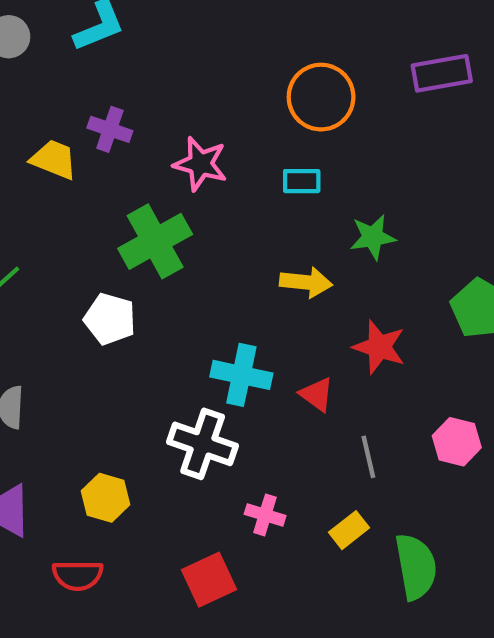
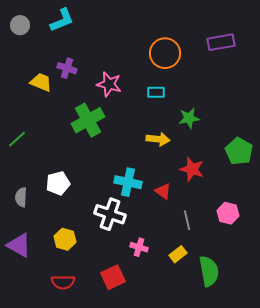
white pentagon: (110, 319) -> (58, 183), moved, turned -30
red semicircle: (78, 575) -> (63, 282), moved

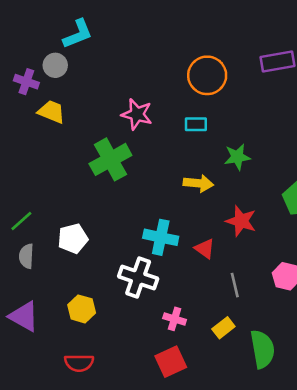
gray circle: (20, 25) -> (55, 65), moved
purple cross: (67, 68) -> (26, 82), moved
green line: (17, 139) -> (21, 221), moved
red square: (113, 277) -> (171, 362), moved

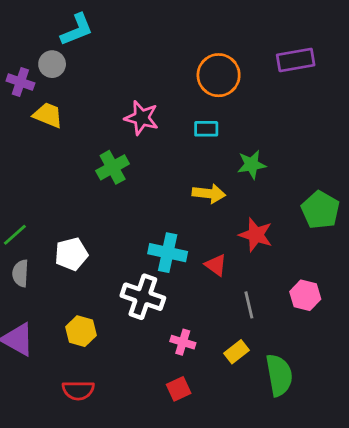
green cross: (110, 159) -> (113, 167), size x0.7
red square: (171, 362) -> (179, 389), size x0.7

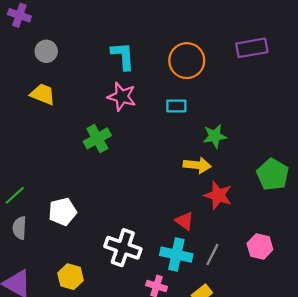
cyan L-shape: (77, 30) -> (123, 56), moved, turned -72
purple cross: (20, 82) -> (19, 15), moved
yellow arrow: (209, 193) -> (197, 165), moved
cyan cross: (168, 253) -> (176, 255), moved
gray line: (249, 305) -> (212, 255), turned 40

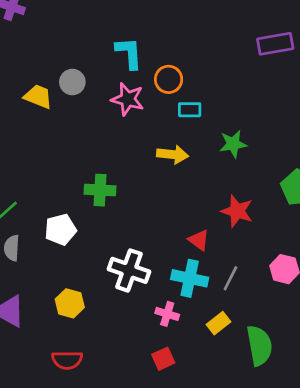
gray circle: (46, 51) -> (72, 82), moved
orange circle: (187, 61) -> (169, 79), moved, size x0.7
green cross: (97, 138) -> (100, 190), moved, turned 32
yellow arrow: (197, 165) -> (172, 154), moved

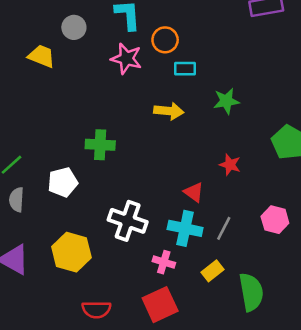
gray circle: (72, 82) -> (74, 27), moved
red star: (237, 211) -> (230, 165), size x0.7
yellow hexagon: (70, 303) -> (71, 252), size x1.4
red square: (163, 359) -> (160, 305), size x1.6
red semicircle: (67, 360) -> (96, 310), moved

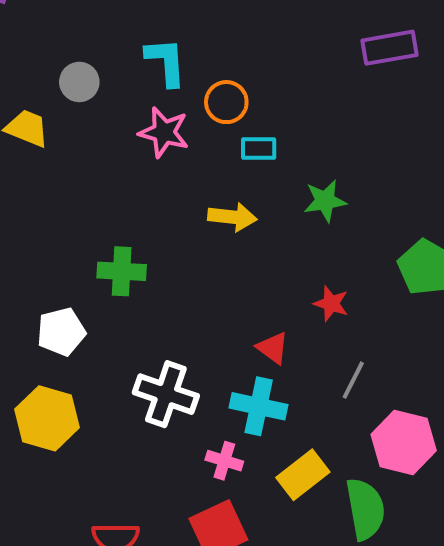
pink hexagon: (275, 220) -> (404, 443), moved, size x1.4
gray line: (224, 228) -> (353, 380), moved
yellow hexagon: (71, 252) -> (47, 418), moved
yellow rectangle: (213, 271) -> (303, 475), size x1.4

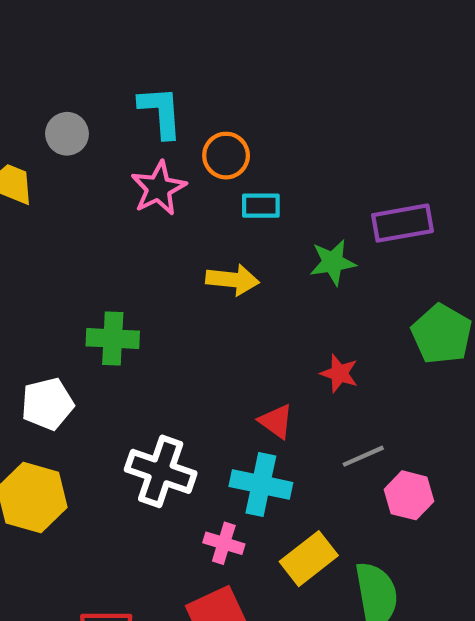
purple rectangle: (390, 48) -> (402, 223), moved
pink star: (164, 132) -> (158, 188), turned 30
gray line: (353, 380) -> (363, 456), turned 39
pink hexagon: (404, 443) -> (409, 495), moved, size x0.7

